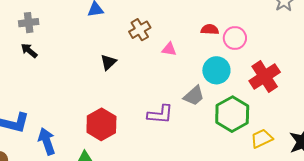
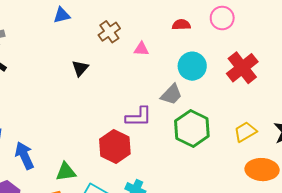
pink circle: (235, 38) -> (222, 18), moved
green hexagon: (232, 114) -> (192, 129), moved
red hexagon: (101, 124) -> (115, 147), moved

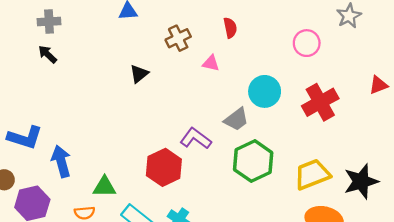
red semicircle: (181, 25) -> (230, 28), moved, turned 72
purple L-shape: (139, 117) -> (196, 138), turned -152
yellow trapezoid: (245, 132) -> (312, 174), size x1.4

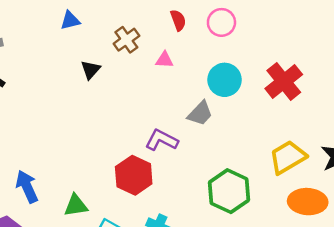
pink circle: (307, 43) -> (221, 22), moved
black triangle: (139, 74) -> (91, 70), moved
green hexagon: (253, 161) -> (229, 191), moved

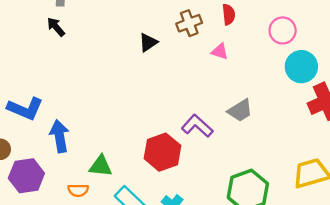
red semicircle: (178, 20) -> (229, 14), moved
cyan circle: (225, 80) -> (301, 67), moved

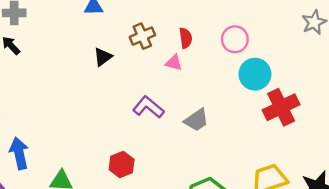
red semicircle: (229, 14) -> (186, 38), moved
purple L-shape: (197, 126) -> (148, 107), moved
red hexagon: (162, 152) -> (122, 164), size x0.7

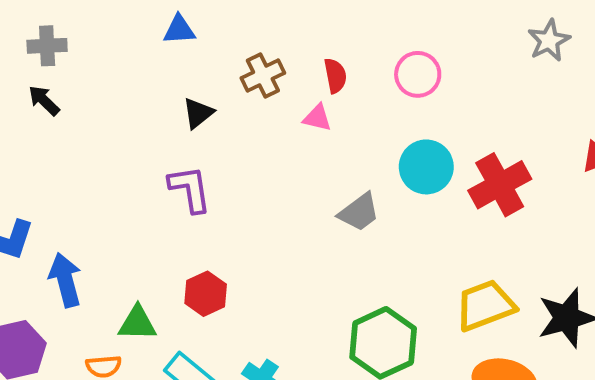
cyan circle: (255, 74) -> (426, 167), moved
purple L-shape: (148, 107) -> (190, 189), moved, turned 44
red hexagon: (122, 164) -> (206, 294), moved

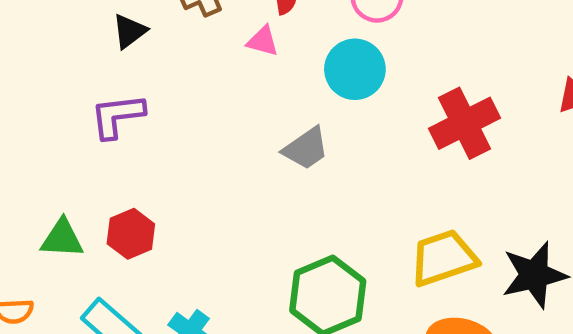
cyan circle: (426, 167) -> (355, 69), moved
purple L-shape: (190, 189) -> (117, 116), turned -90
green triangle: (137, 323) -> (62, 239), moved

